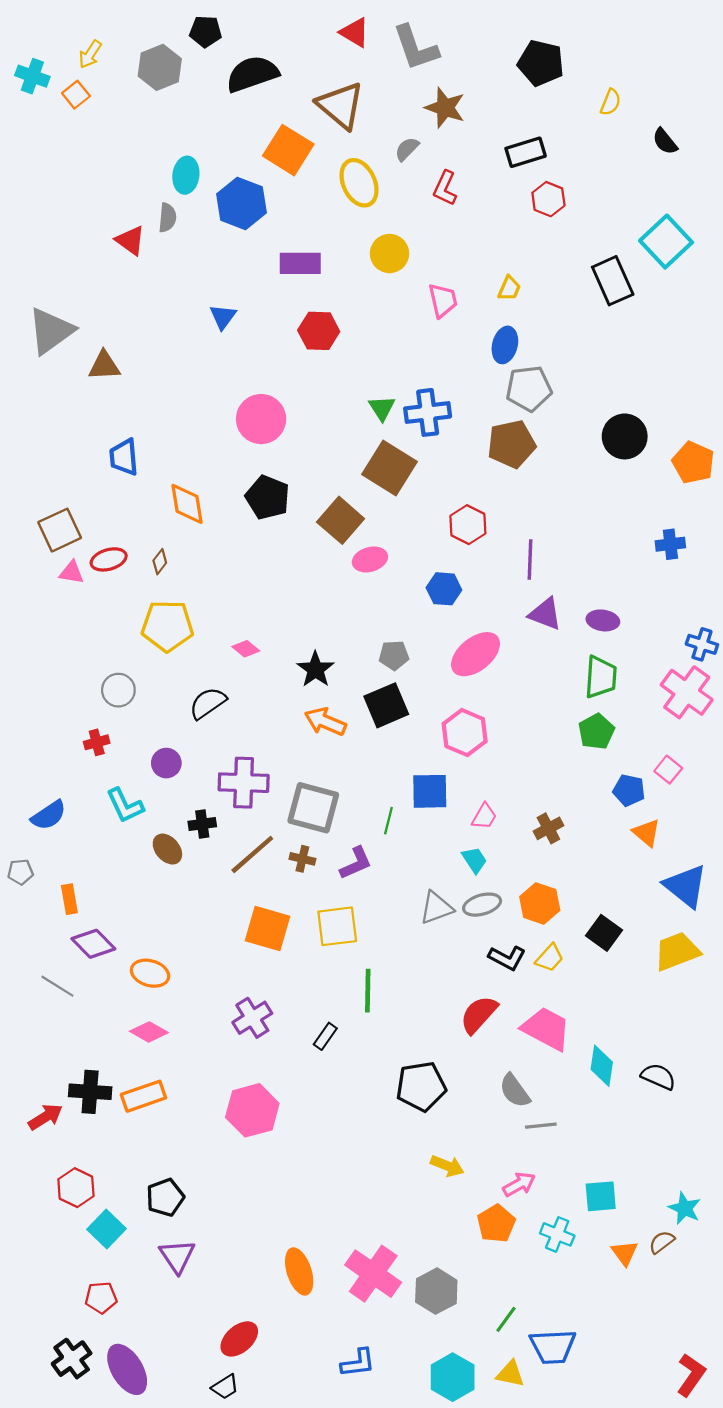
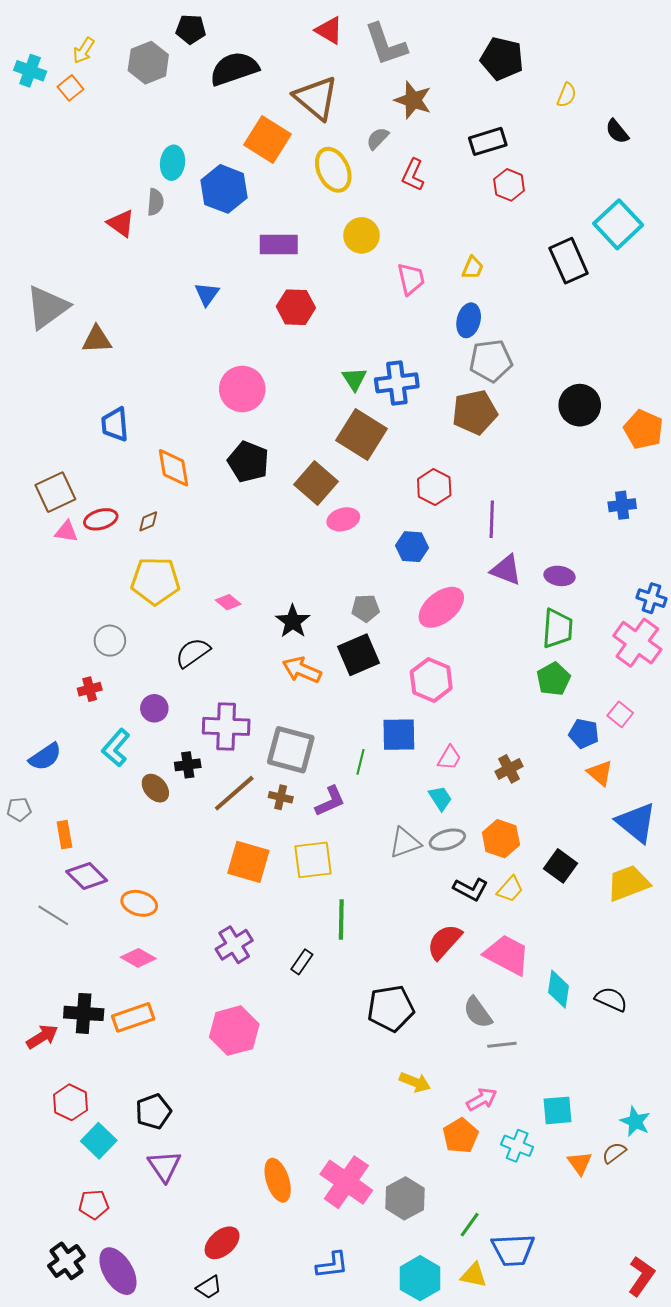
brown diamond: (160, 562) -> (148, 521), turned 30
cyan L-shape: (125, 805) -> (116, 748), turned 66

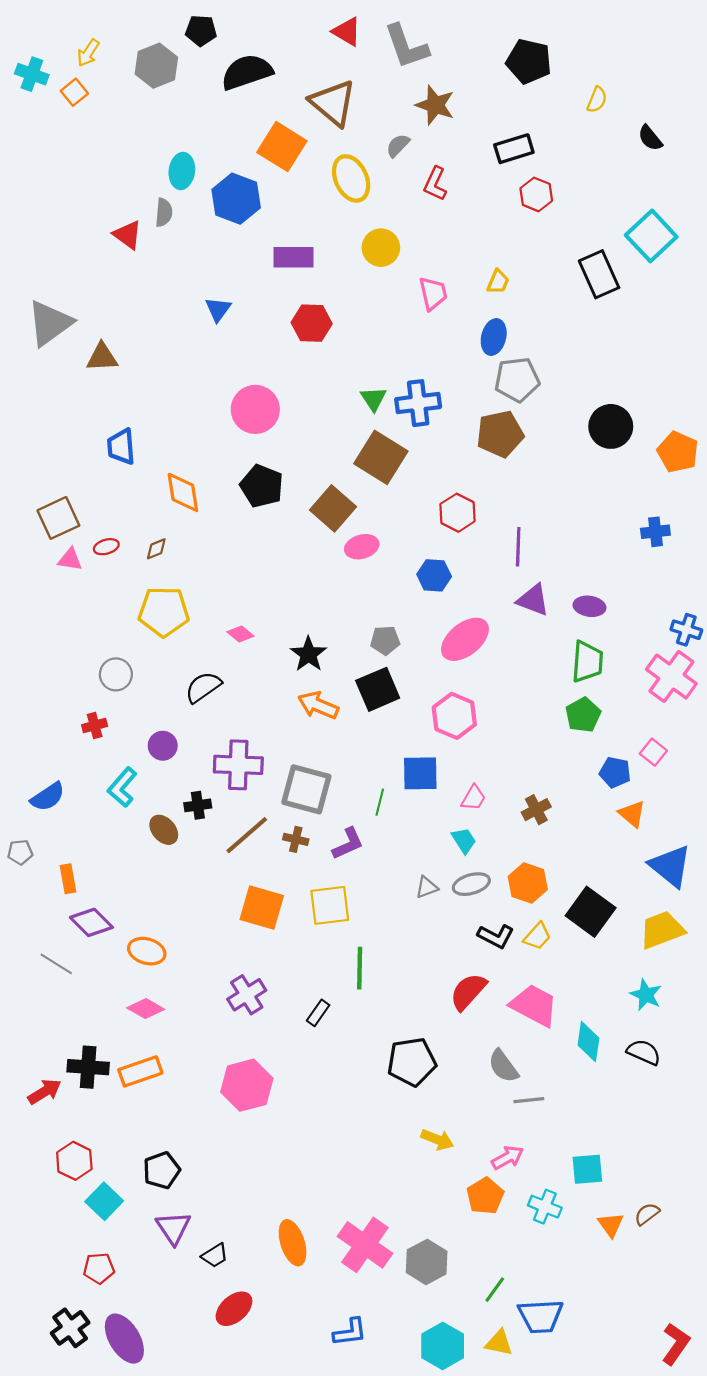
red ellipse: (101, 519) -> (106, 547), size x0.7
gray triangle: (405, 843) -> (427, 887), size x0.7
black square: (561, 866) -> (591, 912), size x1.4
cyan star: (635, 1122) -> (646, 995), moved
black trapezoid: (209, 1287) -> (215, 1256), moved

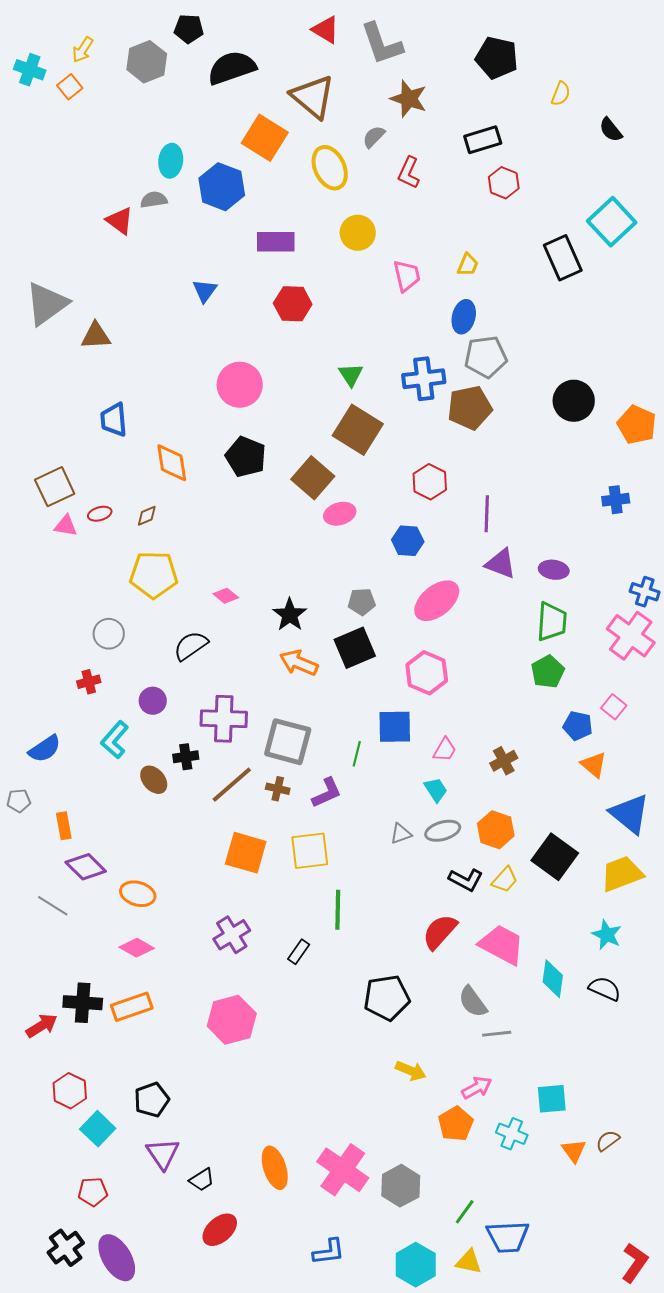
gray semicircle: (164, 213) -> (154, 200), turned -104
blue cross: (418, 403) -> (424, 379), moved

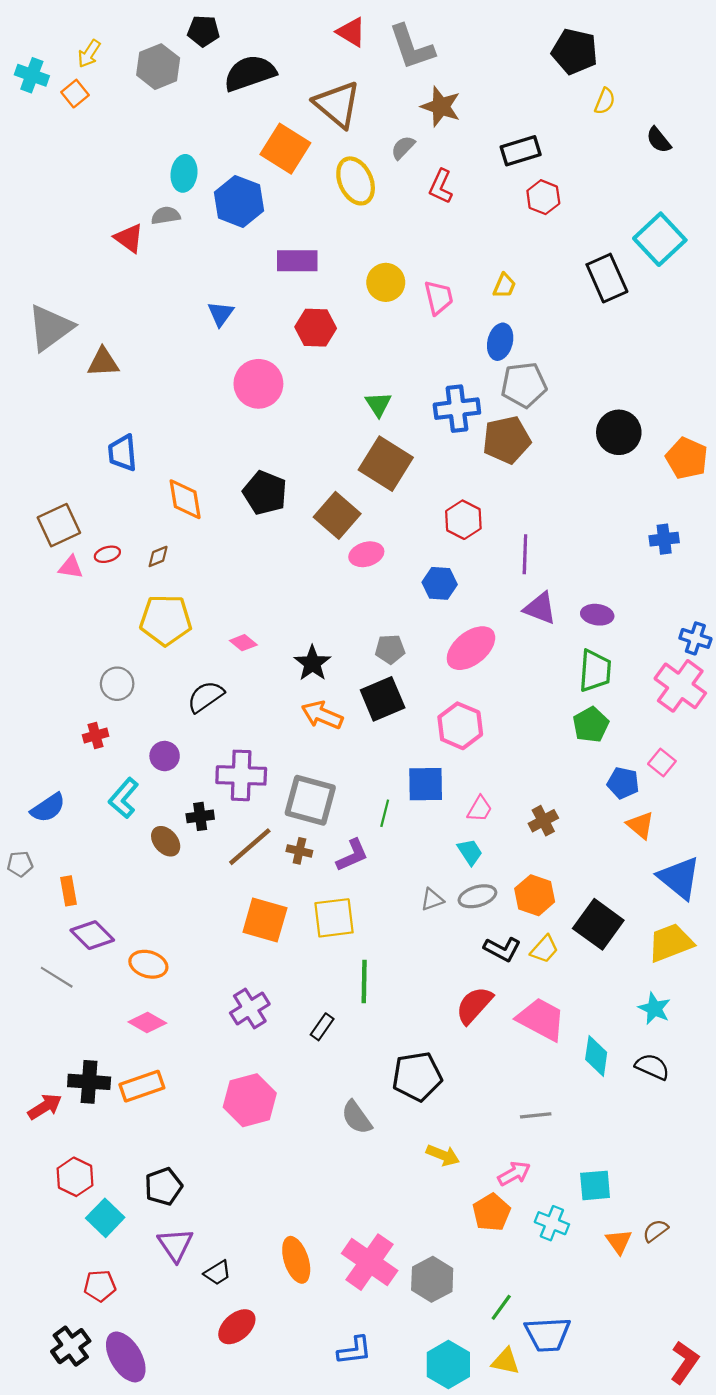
black pentagon: (497, 58) -> (575, 51), moved
yellow circle: (358, 233) -> (386, 282), moved
pink circle: (240, 385) -> (258, 384), moved
gray semicircle: (473, 1002) -> (357, 1117), moved

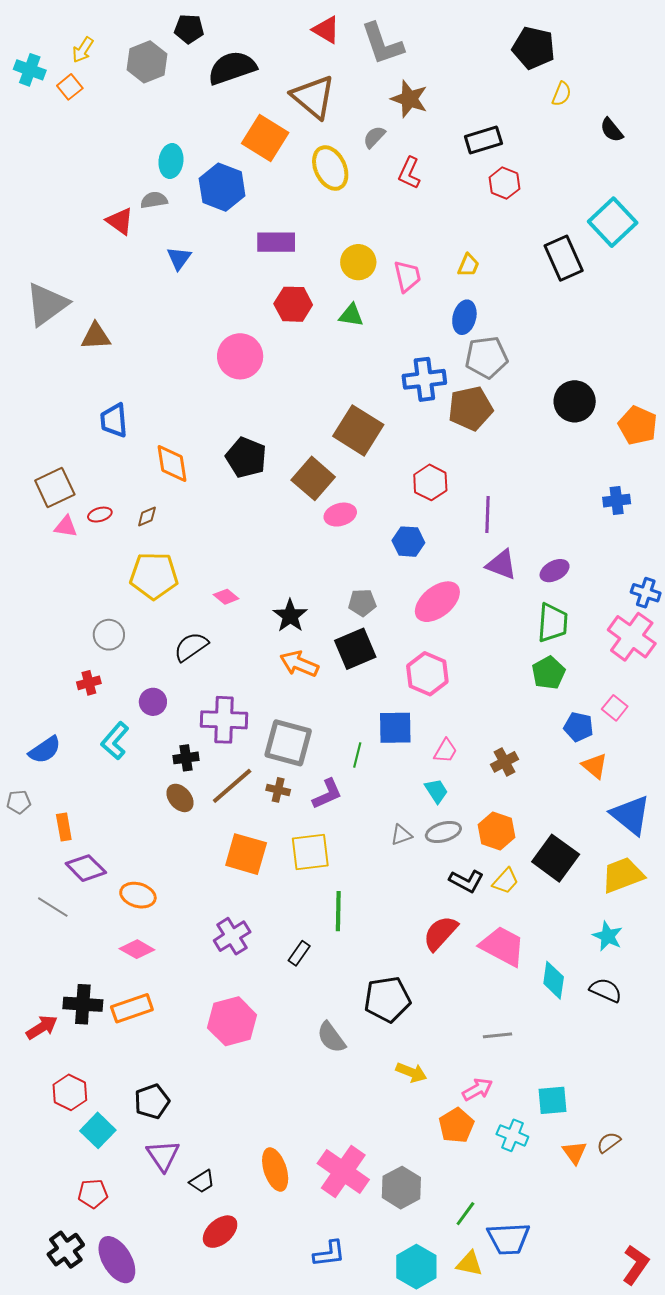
blue triangle: (221, 314) -> (179, 258), moved
green triangle: (378, 404) -> (351, 315), moved, turned -48
purple ellipse: (597, 615) -> (555, 571), turned -36
brown ellipse: (166, 841) -> (180, 798), moved

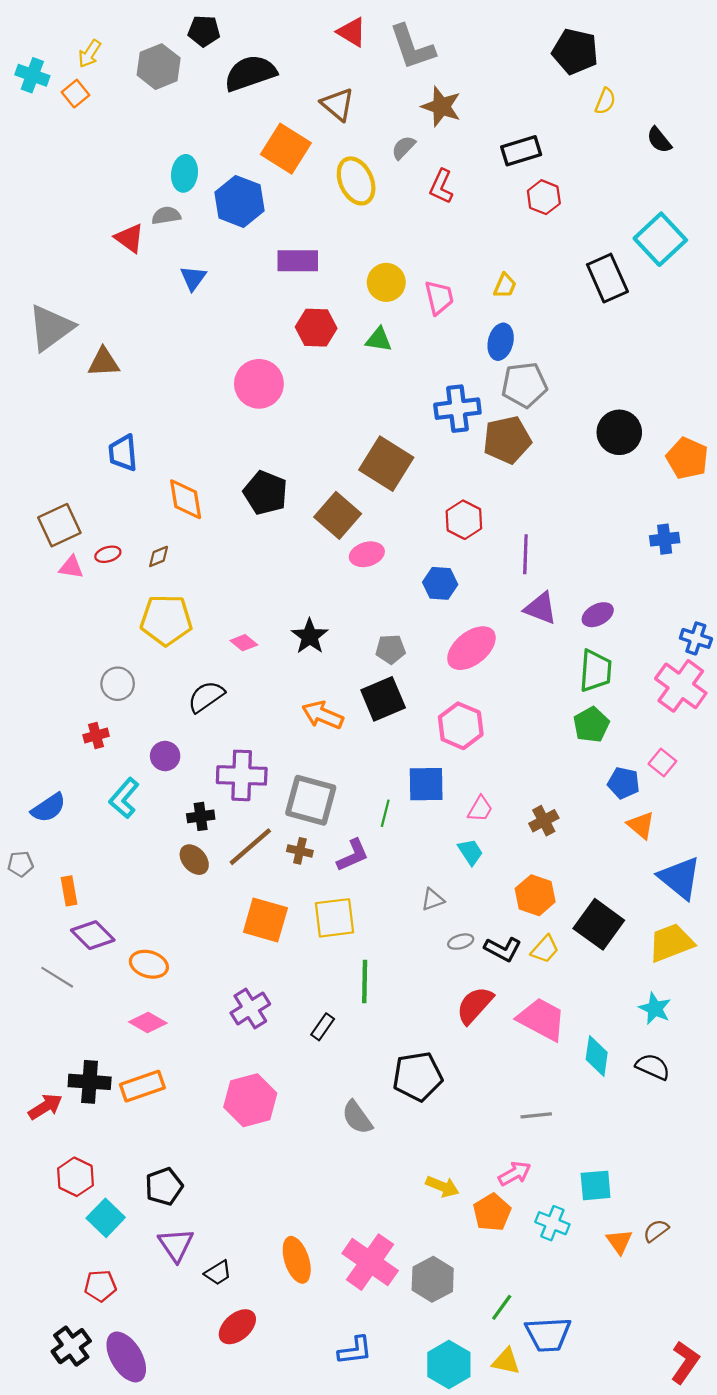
brown triangle: (313, 97) -> (338, 104), size x0.7
black star: (290, 616) -> (310, 636), moved
gray ellipse: (443, 832) -> (461, 942), moved, size x0.7
yellow arrow: (411, 1072) -> (442, 1186), moved

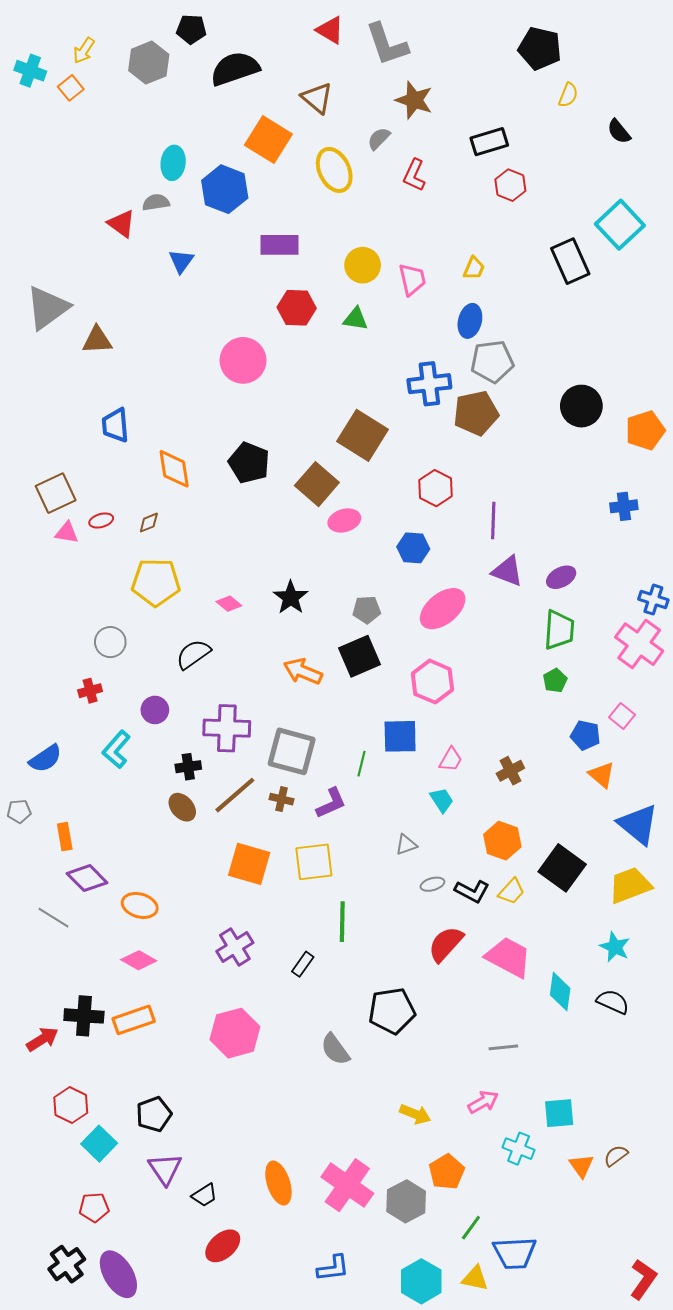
orange pentagon: (687, 458) -> (645, 430), turned 30
green pentagon: (591, 725) -> (555, 681), size x0.7
orange pentagon: (492, 1212) -> (447, 1172), moved

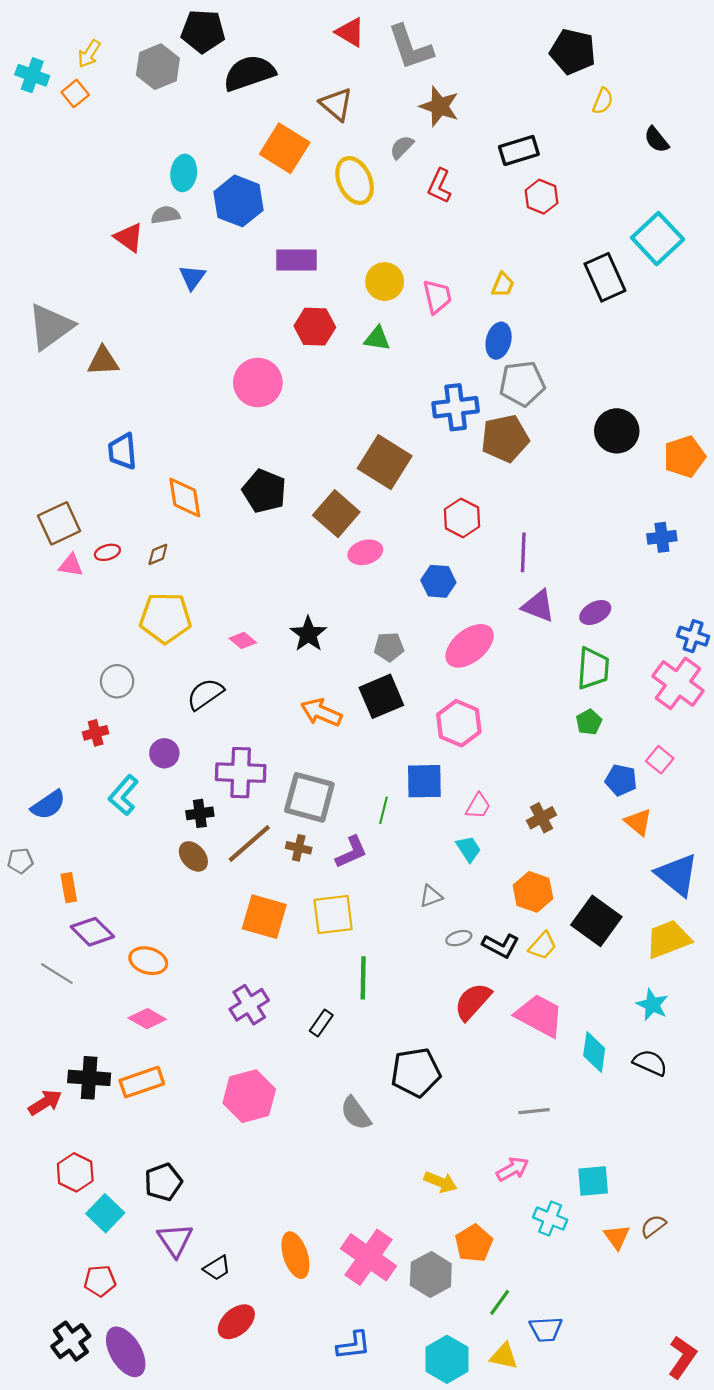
black pentagon: (191, 29) -> (203, 31), size x1.4
blue trapezoid: (515, 1253) -> (546, 1329), size x0.7

